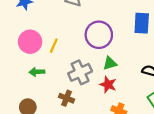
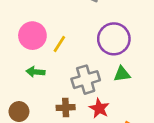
red star: (108, 85) -> (99, 108), moved
brown cross: (67, 98) -> (66, 108), turned -32

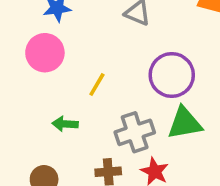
pink circle: (32, 36) -> (45, 53), moved
green triangle: (122, 74) -> (185, 123), size x1.5

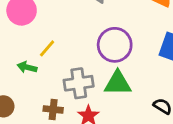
yellow line: (97, 84) -> (47, 48), moved

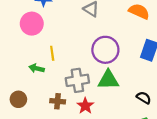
yellow line: (47, 48) -> (52, 53), turned -48

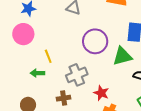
green triangle: (108, 80) -> (122, 56), moved
red star: (85, 106) -> (101, 93), moved

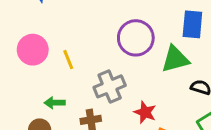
pink circle: (23, 34) -> (33, 50), moved
green arrow: (37, 73) -> (55, 103), moved

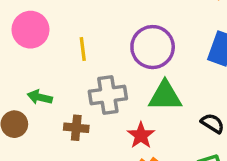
green triangle: (175, 59) -> (165, 96), moved
yellow line: (68, 60) -> (83, 49), moved

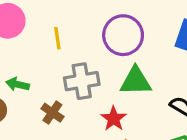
brown cross: (76, 128) -> (52, 113), turned 30

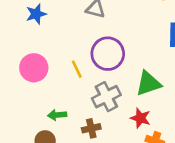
purple circle: (123, 35) -> (108, 54), moved
brown cross: (52, 113) -> (91, 128), turned -30

